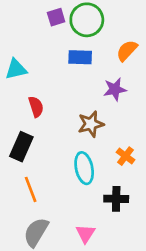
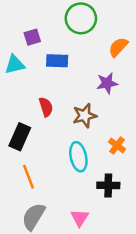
purple square: (56, 17) -> (32, 37), moved
blue rectangle: (80, 57) -> (57, 61), moved
red semicircle: (36, 107) -> (46, 107), moved

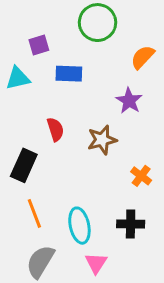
purple star: (107, 83) -> (129, 101), turned -30
cyan ellipse: (78, 157) -> (79, 226), moved

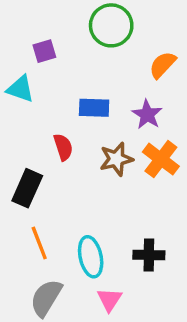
blue rectangle: (69, 74) -> (94, 108), moved
cyan triangle: (18, 78) -> (20, 89), turned 32
orange cross: (141, 176) -> (161, 159), moved, size x1.5

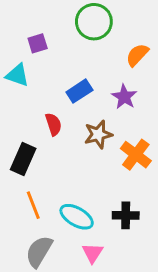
blue rectangle: (94, 108) -> (79, 91), turned -35
orange cross: (161, 159) -> (136, 155), moved
cyan ellipse: (91, 257) -> (77, 217), turned -48

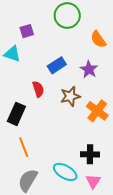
orange semicircle: (137, 55) -> (98, 39), turned -78
cyan ellipse: (77, 217) -> (65, 172), moved
pink triangle: (92, 253) -> (93, 181), moved

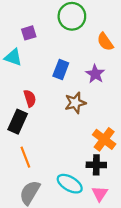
blue rectangle: (57, 65) -> (61, 70), turned -36
red semicircle: (38, 89) -> (30, 98), moved
orange cross: (97, 111) -> (104, 139), moved

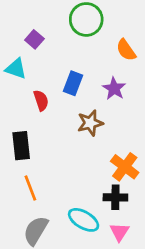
purple square: (29, 33) -> (34, 39), turned -32
red semicircle: (30, 98) -> (41, 100), moved
black rectangle: (18, 122) -> (21, 146), turned -30

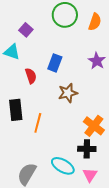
orange semicircle: (126, 50) -> (95, 22), moved, turned -126
purple star: (114, 88) -> (97, 61), moved
orange line: (30, 188) -> (38, 123), moved, turned 36

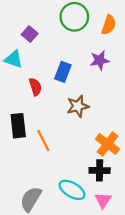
purple star: (97, 61) -> (100, 60), moved, turned 30
orange line: (38, 123) -> (43, 141), turned -42

